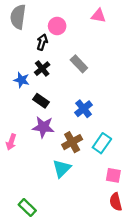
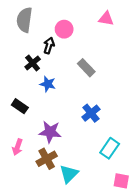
black cross: (42, 69) -> (33, 63), moved
blue star: (21, 80) -> (48, 84), moved
black rectangle: (41, 101) -> (20, 106), moved
brown cross: (72, 142) -> (47, 159), moved

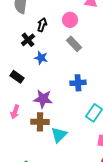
pink circle: (64, 29) -> (70, 20), moved
blue cross: (91, 113) -> (78, 83), turned 35
brown cross: (47, 159) -> (40, 122), turned 30

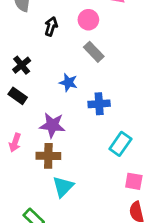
black cross: (28, 40) -> (22, 65), moved
blue star: (41, 58) -> (68, 82), moved
cyan triangle: (59, 135) -> (63, 187), moved

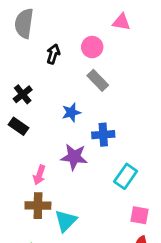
blue star: (68, 82) -> (71, 112), turned -30
purple star: (52, 125) -> (74, 157), moved
pink arrow: (15, 143) -> (39, 175), moved
brown cross: (48, 156) -> (38, 206), moved

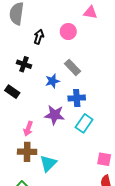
gray rectangle: (98, 80) -> (72, 67), moved
black cross: (23, 94) -> (24, 64), moved, turned -32
cyan rectangle: (126, 176) -> (84, 123), moved

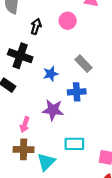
black cross: (24, 64) -> (20, 56), size x1.5
gray rectangle: (72, 67) -> (83, 64), moved
cyan rectangle: (84, 123) -> (74, 144), moved, turned 54

